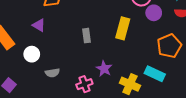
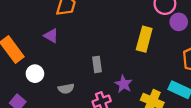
gray rectangle: (87, 36) -> (97, 64), moved
white circle: (32, 54) -> (35, 74), moved

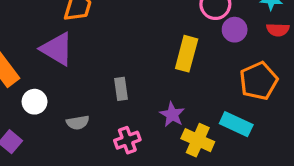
purple triangle: (51, 36) -> (57, 49), size x1.6
purple star: (124, 84) -> (172, 114), moved

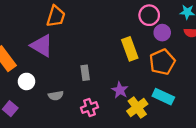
yellow rectangle: (187, 54) -> (130, 49), turned -35
orange pentagon: (259, 81) -> (162, 62), moved
yellow cross: (198, 140) -> (137, 108), turned 30

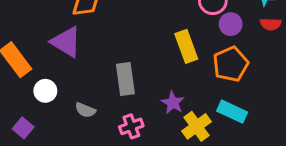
gray rectangle: (85, 73) -> (125, 79), size x1.5
gray semicircle: (56, 96) -> (85, 110), turned 32

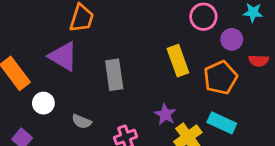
purple circle: (231, 24) -> (232, 39), moved
red semicircle: (271, 24) -> (259, 61), moved
gray rectangle: (125, 79) -> (114, 75), moved

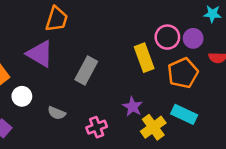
pink circle: (203, 17) -> (167, 37), moved
gray rectangle: (114, 75) -> (86, 71), turned 36

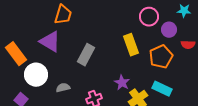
pink circle: (167, 37) -> (149, 17), moved
white circle: (22, 96) -> (36, 75), size x1.5
gray semicircle: (57, 113) -> (63, 88), turned 144

